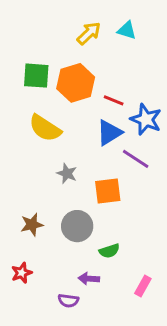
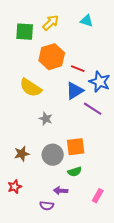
yellow arrow: (89, 33) -> (51, 23), moved
green square: (36, 76) -> (25, 32), moved
orange square: (108, 191) -> (76, 147), moved

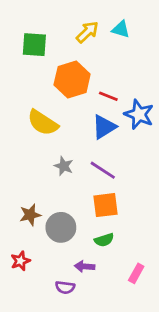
yellow arrow: (51, 23) -> (87, 32), moved
purple line: (93, 109) -> (103, 170), moved
gray circle: (53, 155) -> (61, 227), moved

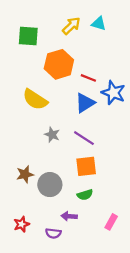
red star: (20, 261) -> (22, 224), moved

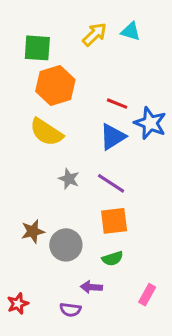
orange hexagon: (59, 64) -> (55, 86), moved
red star: (22, 224) -> (18, 304), moved

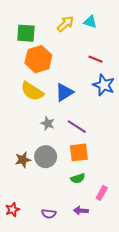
red line: (117, 104) -> (95, 59), moved
blue triangle: (113, 137) -> (64, 92), moved
gray circle: (66, 245) -> (46, 157), moved
purple arrow: (91, 287) -> (81, 211), moved
pink rectangle: (147, 295) -> (102, 193), moved

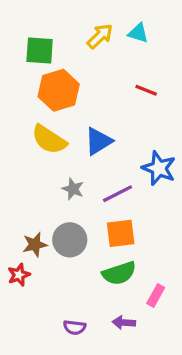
blue star: (104, 85) -> (159, 168), moved
purple line: (77, 127) -> (117, 194), turned -60
green semicircle: (78, 178) -> (119, 273), size x1.5
red star: (12, 210) -> (19, 275), moved

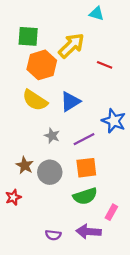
cyan triangle: (138, 33) -> (97, 14), moved
yellow arrow: (100, 36) -> (71, 46), moved, size x1.4
brown star: (35, 245) -> (25, 165), moved, turned -30
purple arrow: (124, 323) -> (89, 232), size x1.5

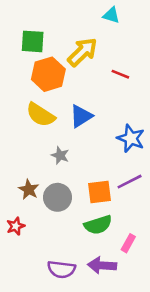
purple line: (84, 139) -> (130, 182), moved
purple semicircle: (53, 235) -> (61, 269), size x1.5

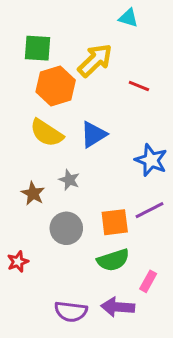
brown star: (29, 189) -> (33, 193), moved

